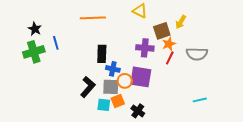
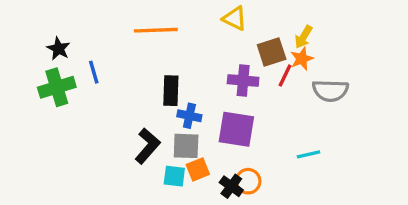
orange star: (169, 44) -> (302, 59), moved
red line: (170, 58) -> (285, 75), moved
orange circle: (125, 81) -> (248, 181), moved
cyan line: (200, 100) -> (309, 154), moved

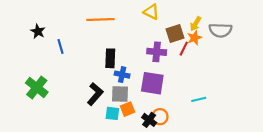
green cross: (57, 87) -> (37, 87), moved, turned -35
gray semicircle: (330, 91) -> (220, 30), moved

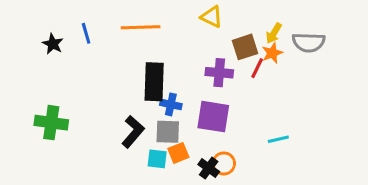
blue line: (61, 46) -> (86, 33), moved
black rectangle: (110, 58) -> (154, 82), size x1.4
green cross: (37, 87) -> (51, 123), turned -30

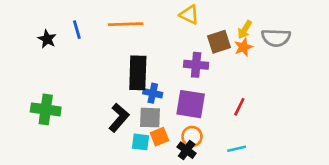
red line: (257, 68) -> (239, 107), moved
cyan line: (278, 139) -> (237, 149), moved
orange circle: (224, 163) -> (192, 137), moved

